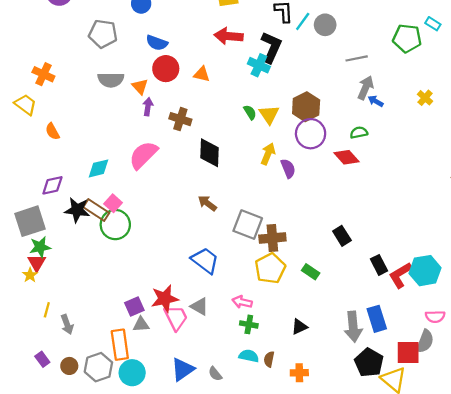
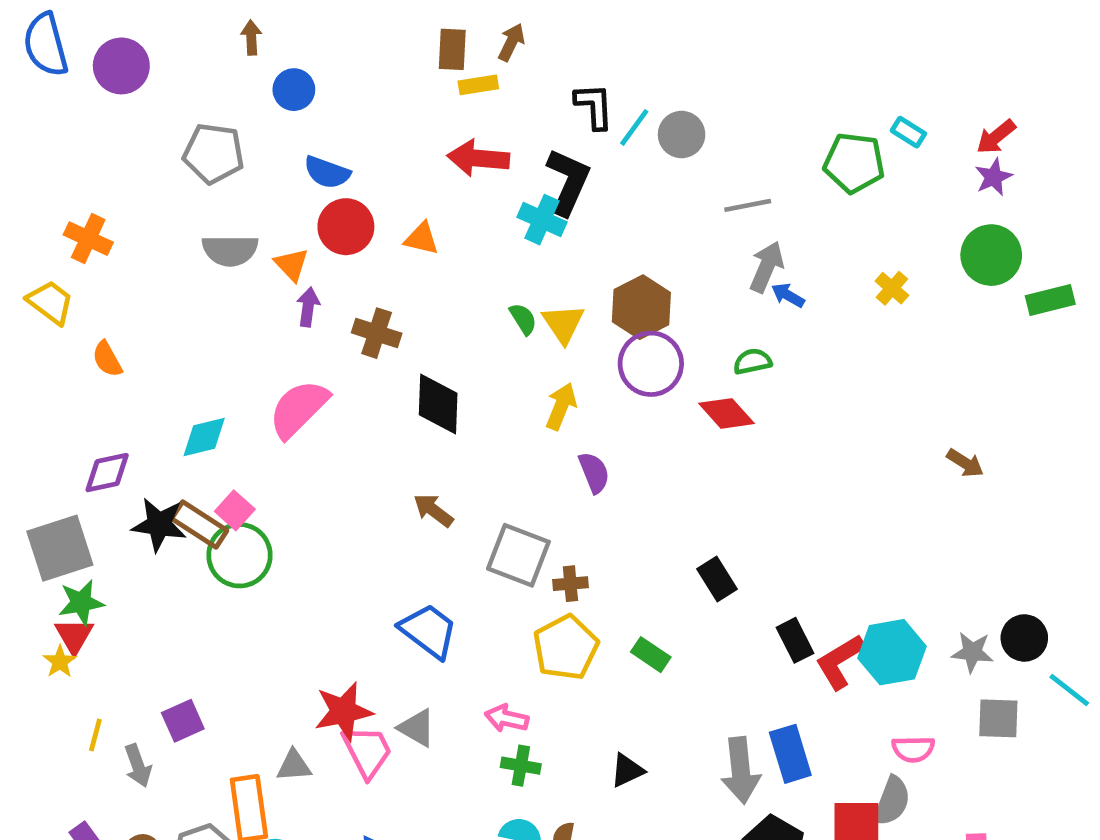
purple semicircle: (288, 168) -> (594, 473), moved
brown cross: (272, 238) -> (570, 584), size x0.6
purple square: (134, 306) -> (183, 721), moved

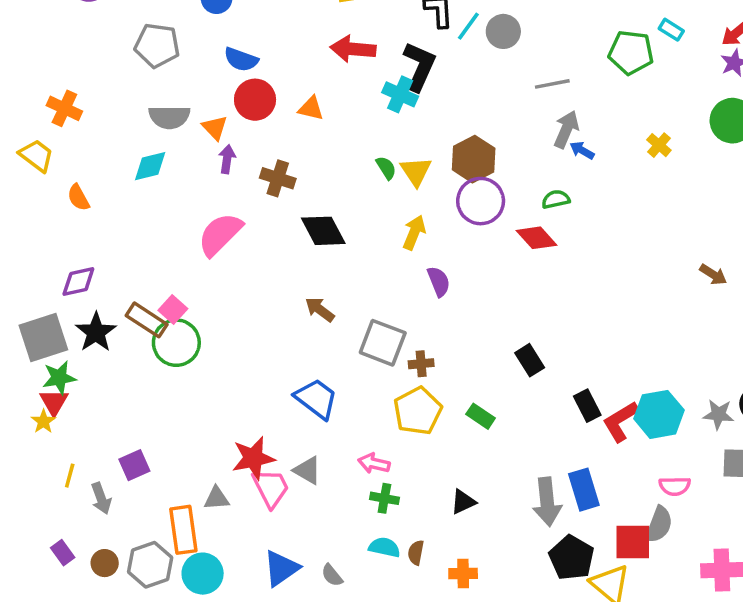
black diamond: (438, 404) -> (323, 231), turned -30
cyan diamond: (204, 437) -> (150, 166), moved
black star: (159, 525) -> (96, 332), moved, turned 30

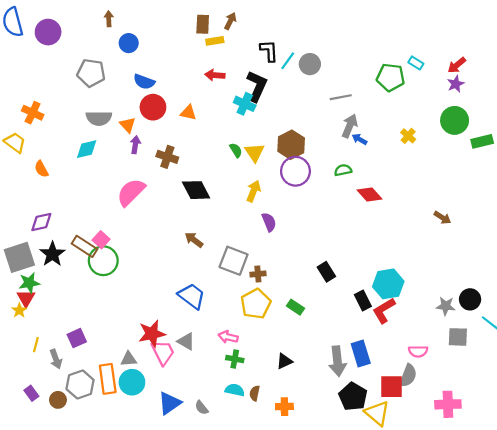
red arrow: (353, 49) -> (215, 75), size x0.7
red diamond: (537, 238) -> (369, 194), moved
cyan hexagon: (659, 414) -> (388, 284), moved
gray hexagon: (150, 565) -> (80, 384), moved
cyan circle: (203, 574) -> (132, 382), moved

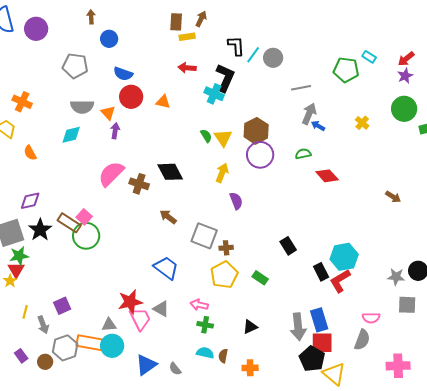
brown cross: (167, 157) -> (139, 184), moved
orange rectangle: (108, 379) -> (90, 343), turned -72
red square: (392, 387) -> (322, 343), moved

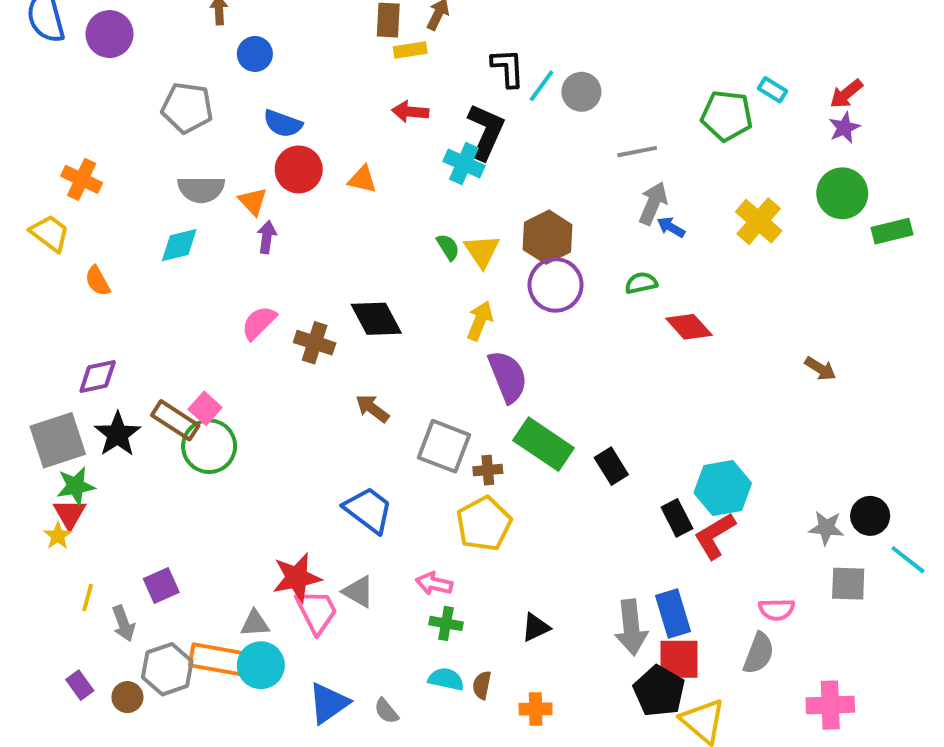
yellow cross: (362, 123) -> (759, 221), size x1.6
pink semicircle: (111, 174) -> (259, 323), size x0.7
purple semicircle: (236, 201) -> (508, 377), size x1.5
green rectangle: (260, 278) -> (544, 444), moved, size x1.8

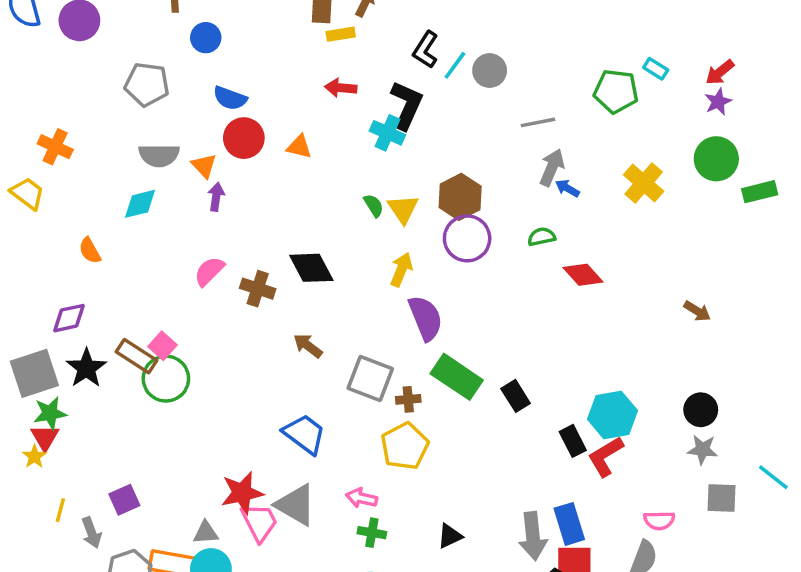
black L-shape: (508, 68) -> (426, 50), turned -144
orange semicircle: (98, 281) -> (90, 251), moved
black circle: (870, 516) -> (701, 410), moved
gray triangle: (358, 592) -> (296, 505), size x1.5

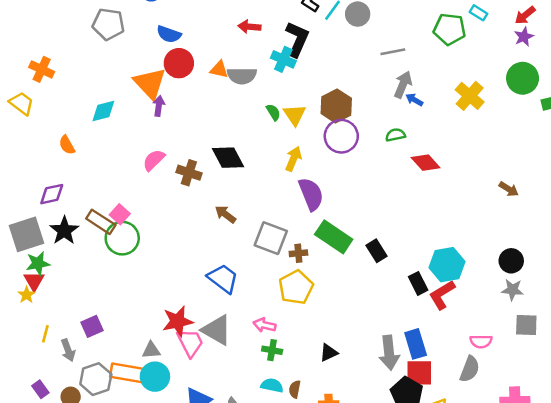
gray semicircle: (159, 155) -> (242, 76), moved
orange triangle: (204, 166) -> (150, 83), size x1.8

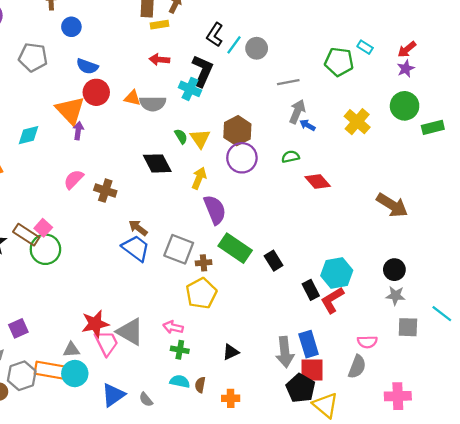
black diamond: (228, 158) -> (157, 163), moved
brown arrow: (509, 189) -> (392, 205), size x1.8
blue trapezoid: (223, 278) -> (136, 248), moved

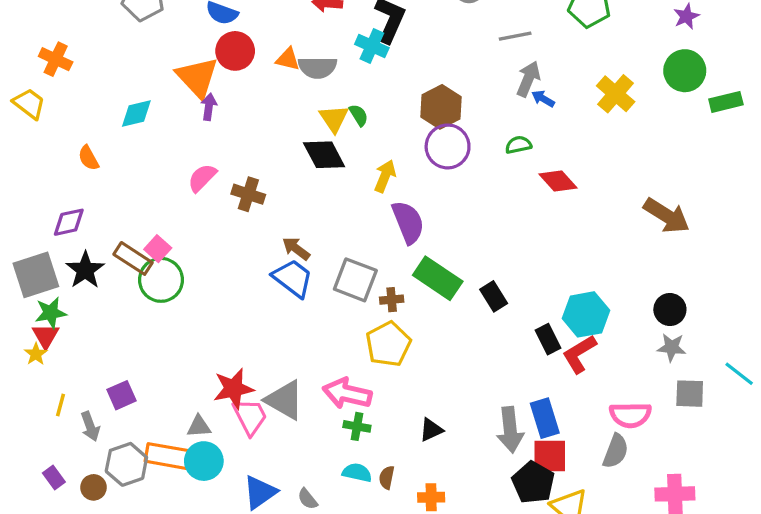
yellow triangle: (200, 139) -> (334, 118), moved
pink arrow: (173, 327) -> (347, 394), size x1.6
pink semicircle: (367, 342) -> (630, 415), size x1.4

